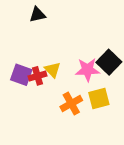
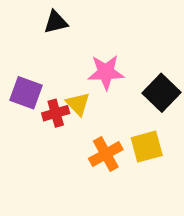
pink star: (88, 70) -> (106, 72), moved
purple square: (21, 75) -> (26, 93), moved

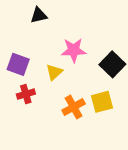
yellow triangle: (78, 104) -> (54, 72), turned 30
red cross: (56, 113) -> (26, 94), moved

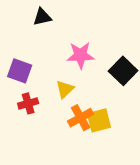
yellow triangle: (54, 72) -> (65, 89), moved
yellow square: (102, 102) -> (99, 120), moved

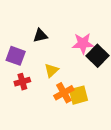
black triangle: (42, 17) -> (40, 36), moved
pink star: (81, 55) -> (83, 43), moved

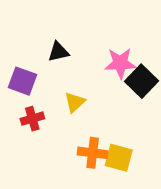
orange cross: (64, 93) -> (93, 153), moved, turned 36
yellow square: (78, 95) -> (119, 158), moved, turned 30

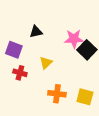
red cross: (32, 119) -> (20, 73), turned 32
yellow square: (119, 158) -> (85, 97), moved

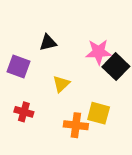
red cross: (20, 73) -> (24, 112), moved
yellow square: (85, 97) -> (99, 113), moved

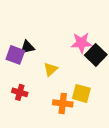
black triangle: (48, 43) -> (27, 47), moved

